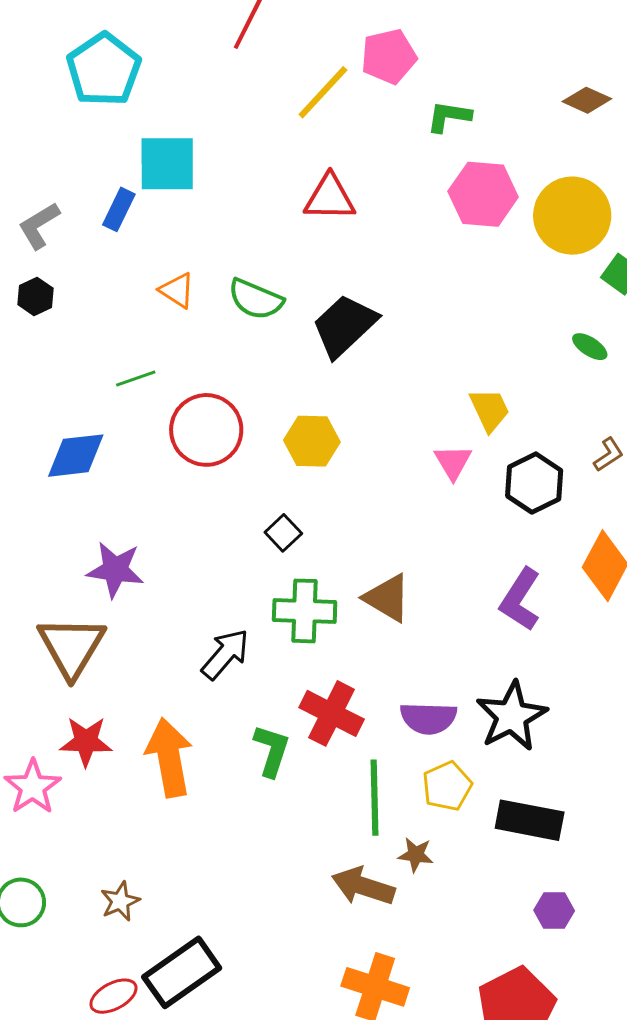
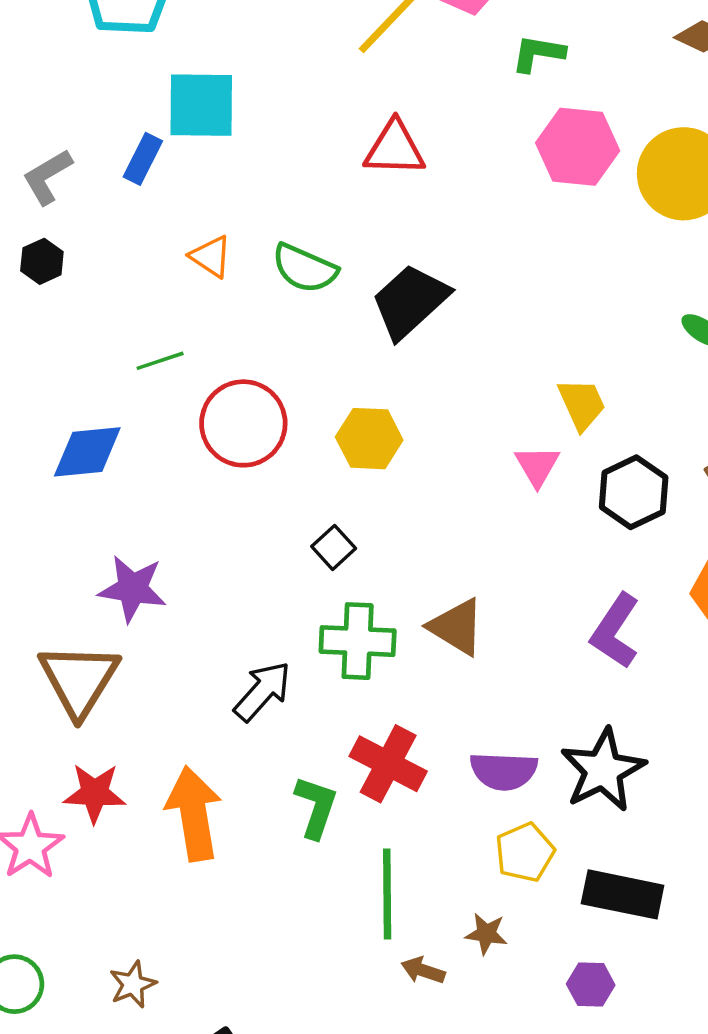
green line: (374, 798) -> (387, 894), moved
brown arrow: (363, 886) -> (423, 970), size x0.6
purple hexagon: (554, 911) -> (591, 985), moved

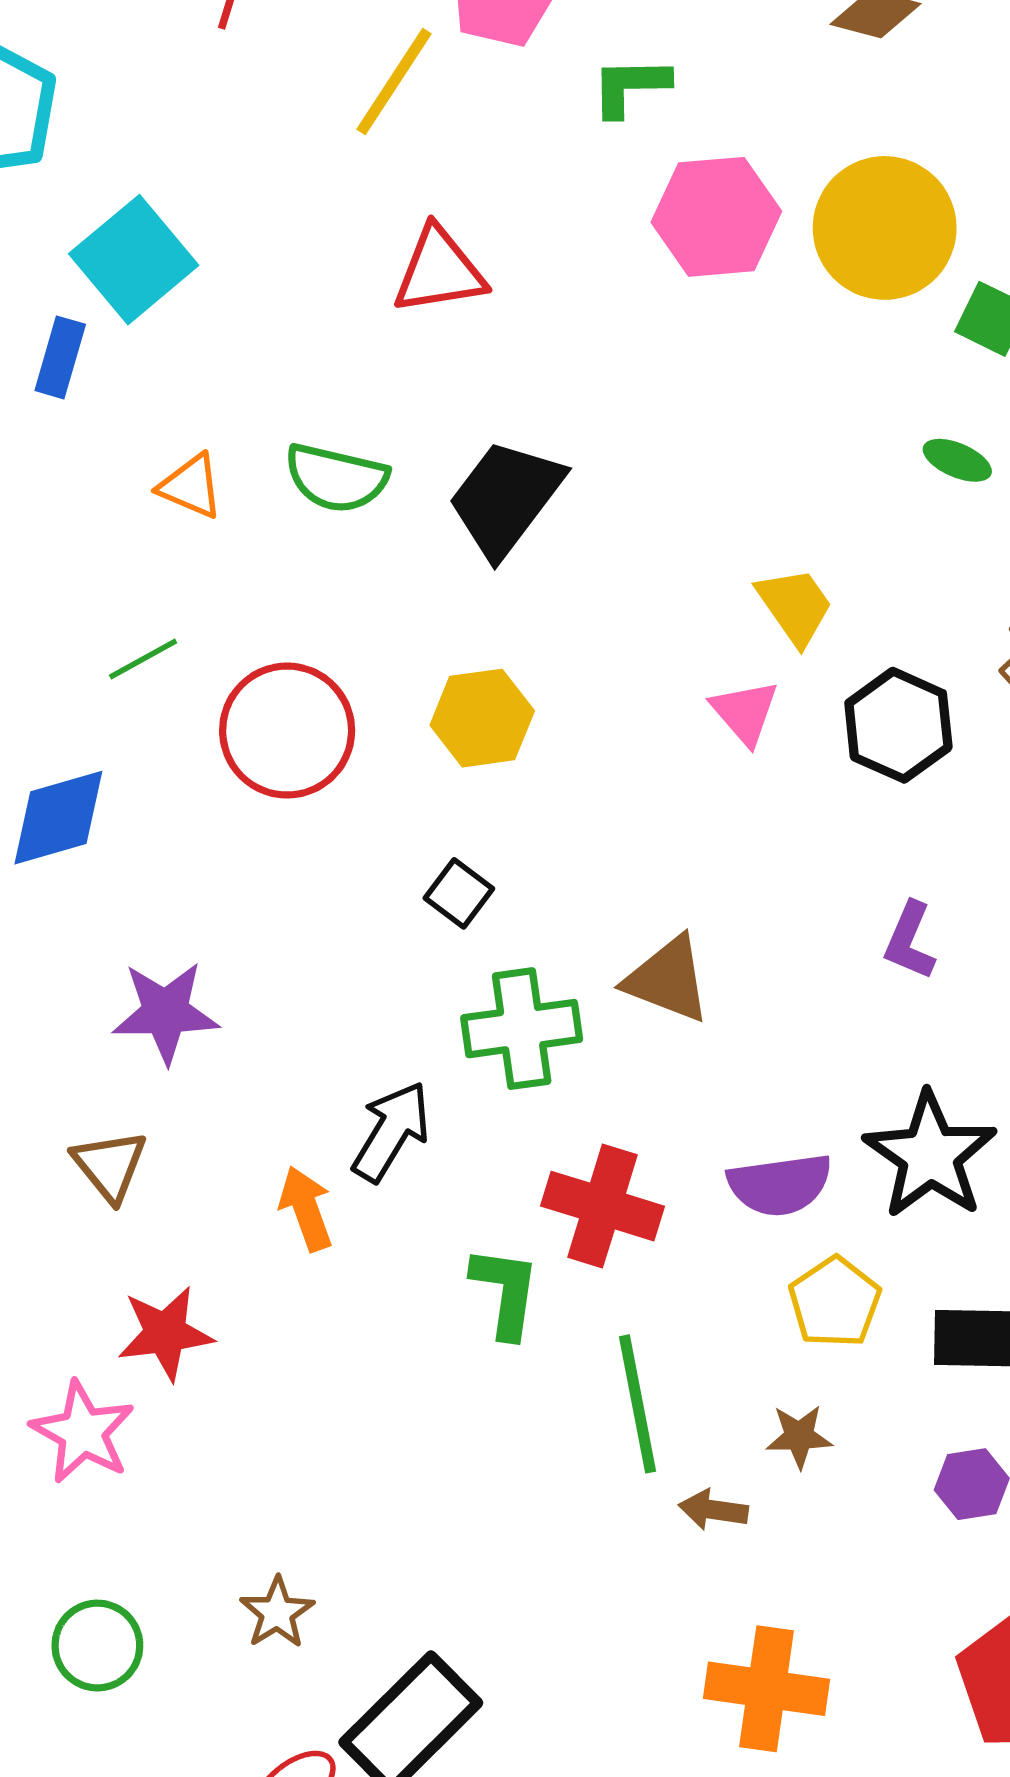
cyan square: (201, 105) -> (134, 260), turned -30
purple L-shape: (615, 631) -> (910, 941), size x0.7
brown triangle: (79, 680) -> (110, 1166), size x0.6
orange arrow: (194, 814) -> (306, 1209), moved, size x0.6

